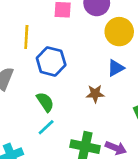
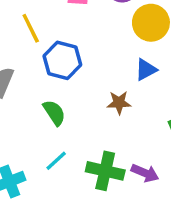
yellow line: (26, 37) -> (31, 28), turned -30
cyan line: (46, 127) -> (56, 161), moved

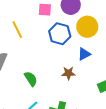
blue hexagon: (62, 60) -> (60, 34), moved

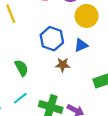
blue hexagon: (60, 34) -> (52, 39), moved

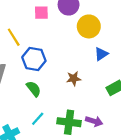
blue hexagon: (52, 39) -> (34, 59), moved
blue triangle: (81, 45) -> (101, 54), moved

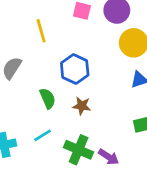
blue hexagon: (34, 59) -> (75, 69), moved
brown star: (74, 79) -> (82, 106), moved

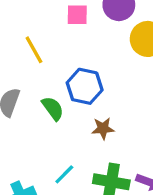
green semicircle: (48, 98) -> (53, 108), moved

